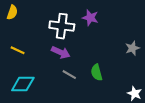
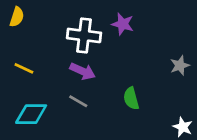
gray line: (69, 75) -> (78, 101), moved

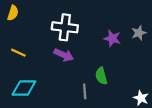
purple star: (123, 24) -> (112, 38), moved
gray star: (180, 65) -> (139, 33), moved
gray line: (78, 101) -> (85, 91), moved, turned 56

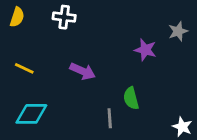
white cross: (65, 27) -> (64, 17), moved, size x0.7
gray star: (139, 33) -> (178, 31), moved

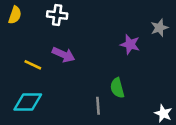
yellow line: (24, 68) -> (33, 65), moved
purple arrow: (83, 71) -> (64, 55), moved

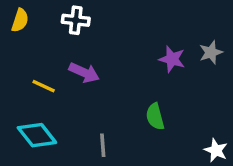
gray star: (159, 28) -> (211, 52), moved
cyan diamond: (28, 102) -> (37, 135), turned 52
gray line: (98, 106) -> (103, 145), moved

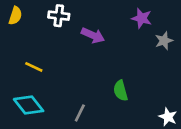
purple star: (172, 59) -> (142, 18), moved
purple arrow: (84, 73) -> (93, 35), moved
gray line: (103, 145) -> (80, 113), turned 30

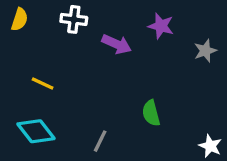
purple star: (142, 18) -> (161, 26), moved

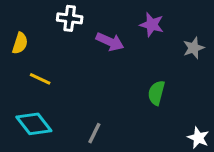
yellow semicircle: (20, 19) -> (20, 43), moved
green semicircle: (151, 113) -> (156, 93), moved, turned 30

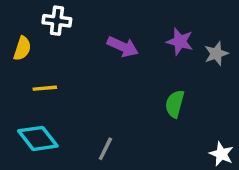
white cross: (70, 18) -> (57, 21), moved
purple star: (152, 25) -> (180, 41), moved
yellow line: (40, 79) -> (45, 88), turned -30

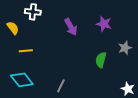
purple arrow: (123, 47) -> (71, 27), turned 36
yellow semicircle: (22, 48) -> (13, 28), turned -56
gray star: (216, 54) -> (125, 48), moved

